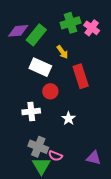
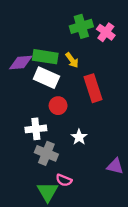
purple diamond: (18, 31) -> (21, 62), moved
green rectangle: (36, 35) -> (45, 57), moved, turned 60
gray cross: (38, 147) -> (46, 153), moved
purple triangle: (94, 158) -> (115, 166), moved

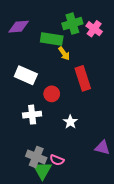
green rectangle: (45, 57) -> (52, 39), moved
purple diamond: (21, 62) -> (19, 27), moved
white rectangle: (46, 78) -> (26, 75), moved
gray cross: (46, 153) -> (36, 157), moved

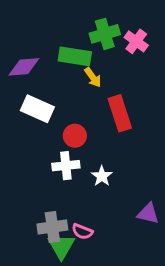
purple diamond: (19, 27) -> (24, 67), moved
white cross: (32, 115) -> (66, 166), moved
gray cross: (36, 157) -> (52, 227), turned -30

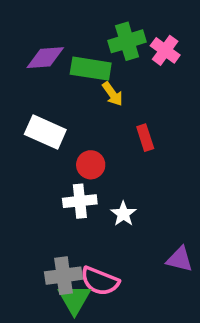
purple diamond: (24, 67) -> (45, 58), moved
red rectangle: (120, 113) -> (145, 138), size x0.6
pink semicircle: (82, 231) -> (100, 281), size x1.5

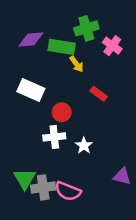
pink cross: (165, 50) -> (112, 46), moved
red rectangle: (145, 138) -> (99, 94), turned -35
green triangle: (74, 299) -> (25, 179), moved

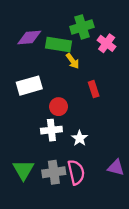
white rectangle: (31, 90) -> (29, 86), turned -40
red rectangle: (99, 94) -> (94, 89), turned 35
gray cross: (43, 187) -> (54, 172), moved
pink semicircle: (68, 191) -> (76, 172), moved, turned -125

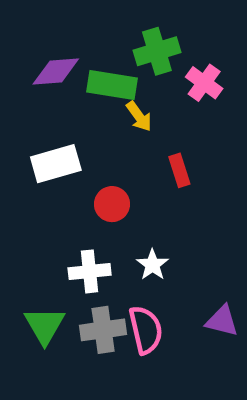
white cross: (51, 130) -> (90, 271), moved

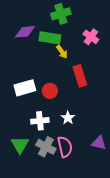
green cross: (157, 51) -> (61, 14), moved
white rectangle: (56, 164) -> (25, 88), moved
red rectangle: (179, 170) -> (80, 76), size x1.5
gray cross: (103, 330) -> (46, 147), turned 36

